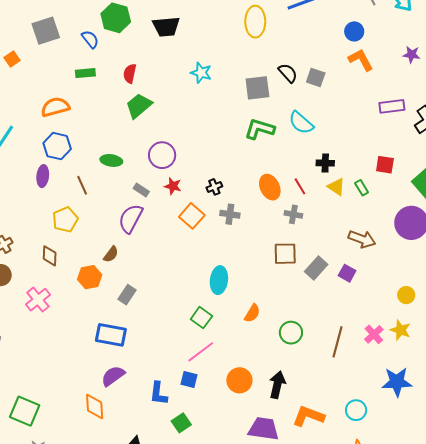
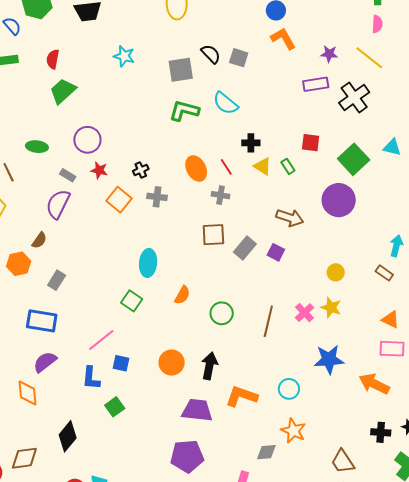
purple star: (412, 55) -> (329, 54), moved
pink line: (201, 352) -> (101, 340), moved

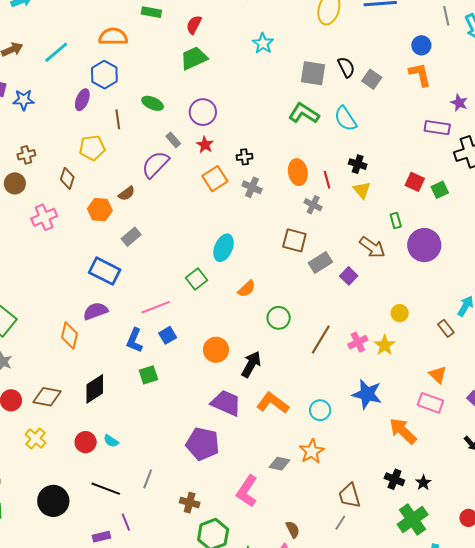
green square: (354, 159) -> (440, 190), moved, size x0.6
green rectangle: (288, 166) -> (396, 220), moved
blue square: (121, 363) -> (168, 335), turned 30

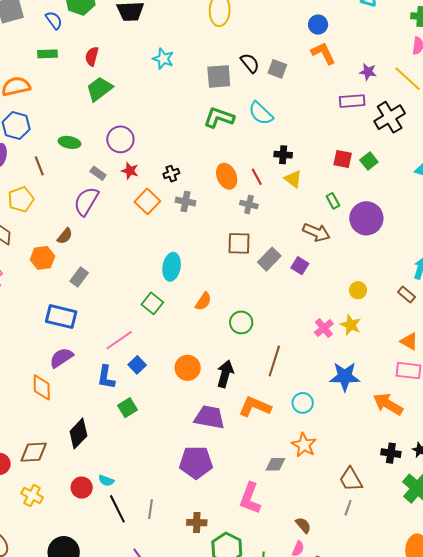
brown line: (321, 339) -> (274, 361), moved
black line: (106, 489) -> (117, 509), moved, turned 56

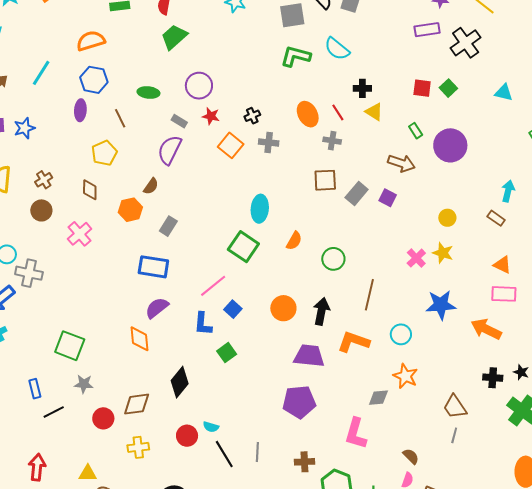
green square: (152, 303) -> (243, 247), size x1.4
yellow cross: (32, 495) -> (138, 447), turned -30

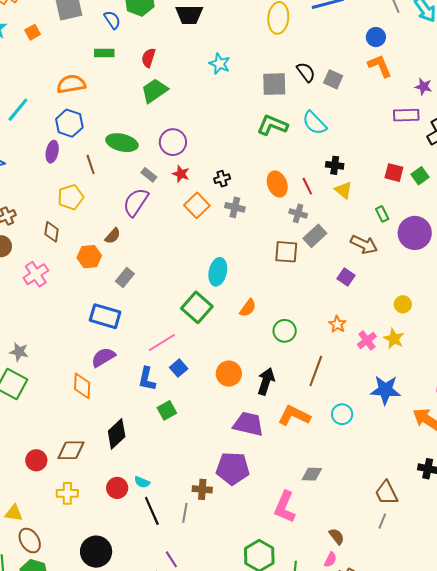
green ellipse: (148, 92) -> (122, 143), size x1.4
gray rectangle: (357, 194) -> (315, 236), moved
orange star: (405, 376) -> (337, 324), moved, size x0.7
gray star: (84, 384) -> (19, 352), moved
brown cross: (304, 462) -> (202, 489), moved

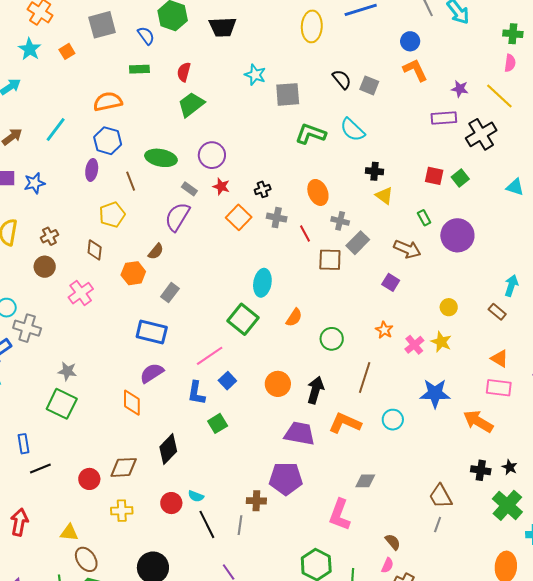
gray square: (274, 84) -> (288, 94), moved
red line: (307, 186) -> (305, 234), moved

